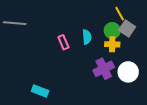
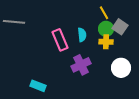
yellow line: (120, 14) -> (104, 13), moved
pink rectangle: (63, 42) -> (60, 40), size x1.5
purple cross: (104, 69) -> (81, 65), moved

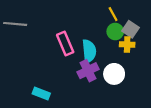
cyan semicircle: (82, 35) -> (89, 51), moved, size x1.5
yellow cross: (106, 42) -> (127, 45), moved
white circle: (121, 68) -> (114, 74), moved

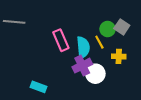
yellow line: (113, 14) -> (99, 42), moved
yellow cross: (127, 45) -> (119, 56), moved
white circle: (114, 74) -> (95, 74), moved

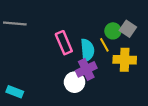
yellow cross: (119, 56) -> (125, 60), size x1.5
white circle: (95, 74) -> (75, 82), moved
cyan rectangle: (39, 87) -> (15, 92), moved

